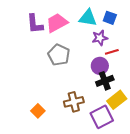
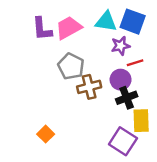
blue square: (110, 18) -> (133, 22), size x1.5
yellow rectangle: (117, 100) -> (141, 121), turned -54
brown cross: (74, 102) -> (89, 87), moved
purple square: (102, 117) -> (123, 141), turned -30

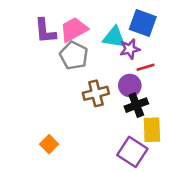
cyan triangle: (106, 22) -> (114, 37), moved
gray pentagon: (71, 66) -> (74, 56), moved

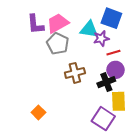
purple circle: (130, 86) -> (115, 70), moved

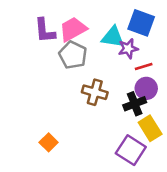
brown cross: (75, 73) -> (95, 92), turned 30
yellow rectangle: (119, 101) -> (150, 128), turned -30

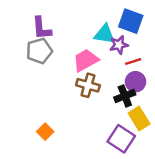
pink trapezoid: (73, 29) -> (86, 60), moved
gray pentagon: (73, 55) -> (39, 51), moved, turned 30

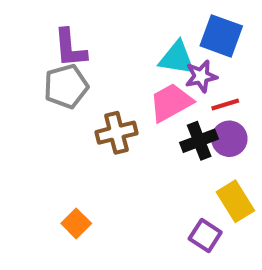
pink trapezoid: (86, 60) -> (171, 102), moved
brown cross: (88, 85) -> (116, 133), moved, turned -30
black cross: (125, 96) -> (199, 141), moved
purple square: (121, 139) -> (205, 235), size x0.7

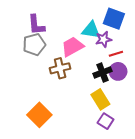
pink trapezoid: (171, 102) -> (72, 47), moved
yellow rectangle: (235, 201) -> (100, 99), moved
orange square: (76, 223) -> (39, 115), size x1.6

